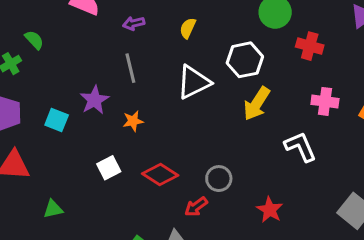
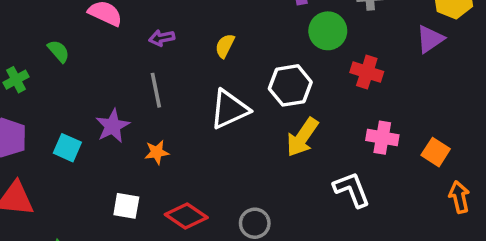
green semicircle: (34, 40) -> (59, 51), moved
white square: (109, 168) -> (126, 206), turned 35

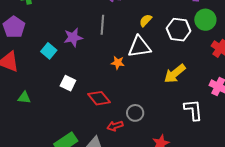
yellow semicircle: (225, 46) -> (146, 20), moved
white hexagon: (290, 85) -> (179, 30), moved
cyan square: (67, 148) -> (49, 51), moved
orange star: (157, 152) -> (118, 63), moved

